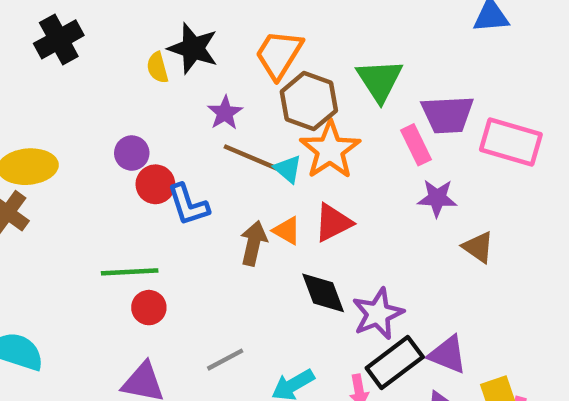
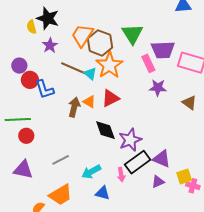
orange trapezoid: (279, 54) -> (82, 35), moved
purple star: (225, 113) -> (50, 45), moved
brown triangle: (478, 247) -> (189, 103), moved

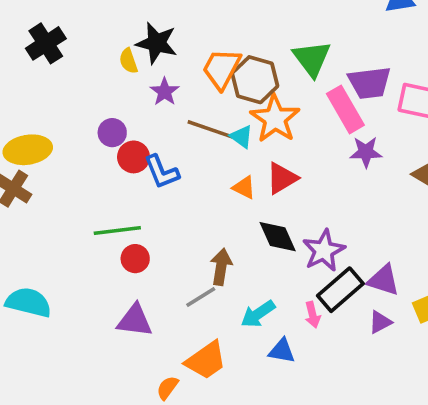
pink rectangle: (148, 63) -> (345, 109), size x1.4
brown arrow: (74, 107) -> (221, 267), moved

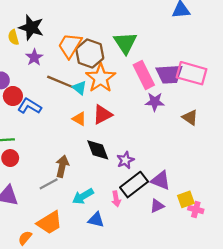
purple trapezoid: (369, 83) -> (169, 74), moved
blue L-shape: (162, 172) -> (29, 106), turned 140
purple star: (324, 251) -> (125, 160), size x0.7

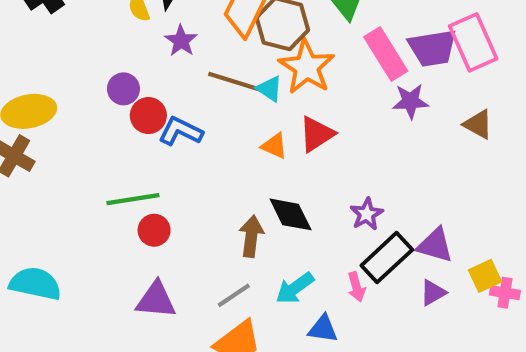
pink rectangle: (191, 73) -> (473, 42), turned 56
black diamond: (98, 150) -> (291, 214), moved
gray line: (49, 184) -> (234, 295), moved

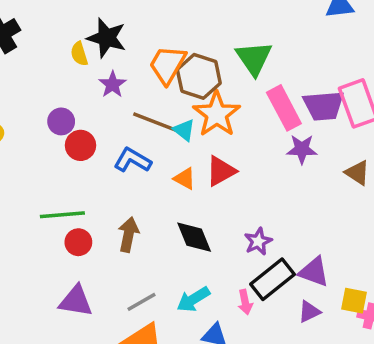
blue L-shape: (181, 131) -> (133, 160), moved
brown arrow: (251, 236) -> (128, 235), moved
yellow square: (485, 276) -> (354, 301), turned 32

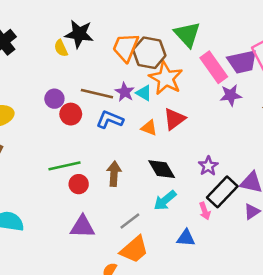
purple star: (112, 84) -> (125, 92), moved
brown line: (154, 122) -> (97, 94), moved
cyan arrow: (193, 299) -> (165, 200), moved

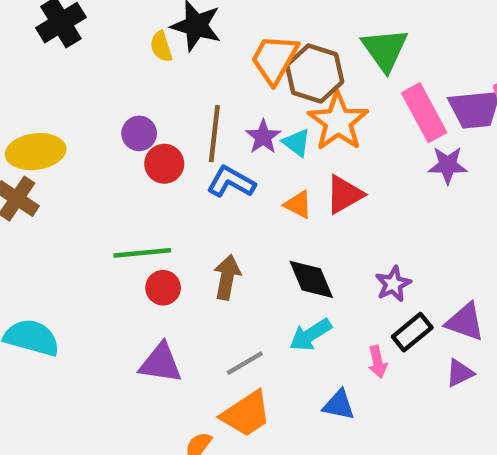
brown line: (97, 94) -> (214, 134), turned 76
black rectangle: (222, 192) -> (412, 332), size x0.7

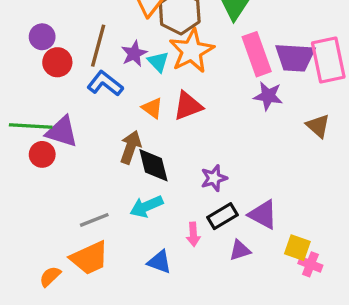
brown arrow: (227, 277) -> (130, 147), moved
purple triangle: (161, 363) -> (62, 132), moved
purple triangle: (460, 373) -> (240, 250), moved

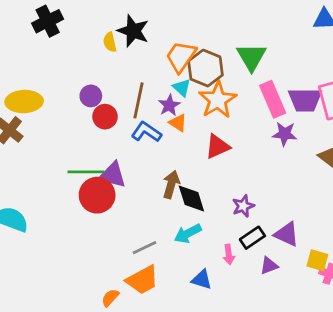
cyan triangle: (158, 62) -> (182, 88), moved
orange triangle: (152, 108) -> (178, 123), moved
red circle: (42, 154) -> (97, 195), size x1.6

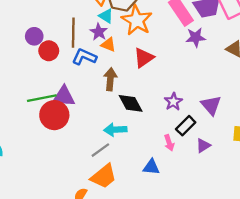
brown arrow: (171, 184) -> (110, 79), moved
cyan arrow: (188, 233) -> (115, 130), moved, turned 35
purple triangle: (287, 234) -> (211, 105), moved, turned 35

